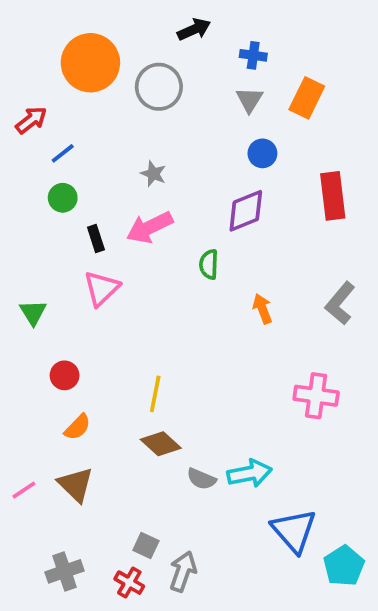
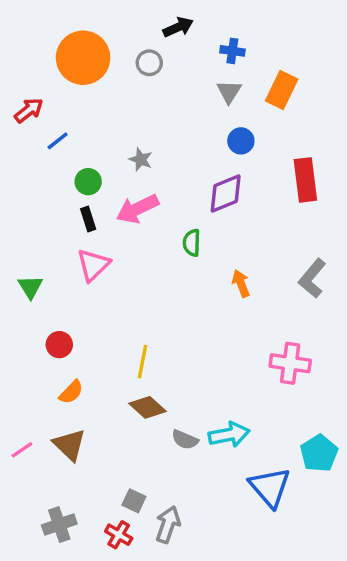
gray circle: (159, 87) -> (149, 63), moved, size x0.6
green circle: (63, 198) -> (88, 182), moved
cyan pentagon: (344, 566) -> (319, 453), moved

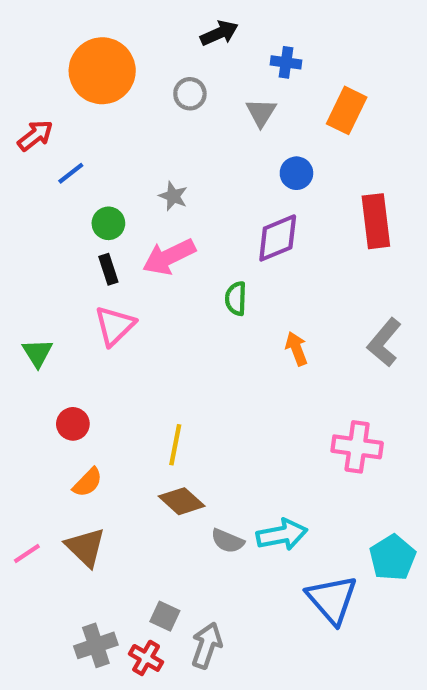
gray circle: (149, 63) -> (190, 94), moved
gray triangle: (229, 92) -> (261, 113), moved
gray cross: (59, 525) -> (96, 645), moved

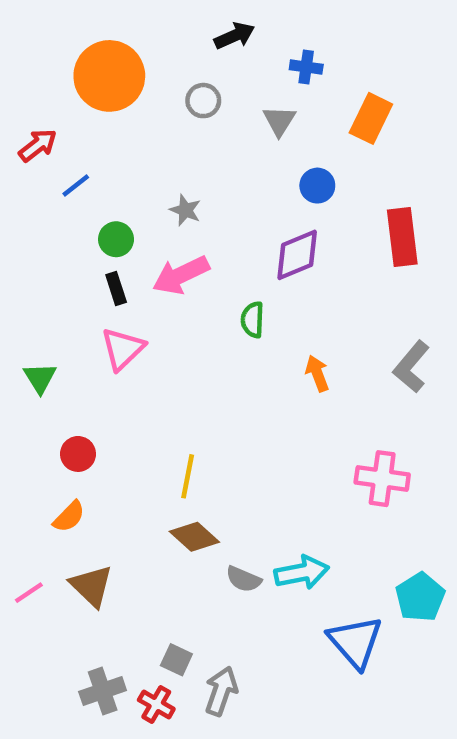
orange semicircle: (88, 482) -> (69, 517), moved

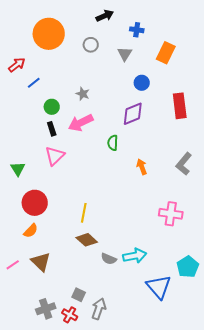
red circle: (78, 454) -> (35, 203), size x1.6

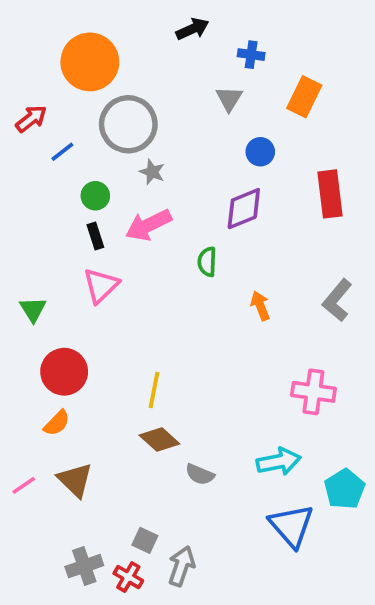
gray circle: (91, 45) -> (128, 124), moved, size x2.0
cyan arrow: (135, 256) -> (279, 462), moved

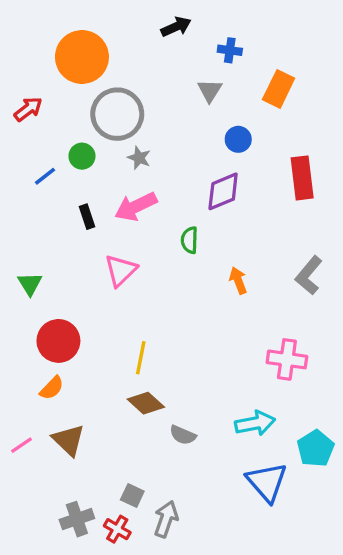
blue line: (62, 152) -> (45, 176), moved
green circle: (95, 196) -> (82, 156), moved
pink triangle: (101, 286) -> (121, 270), moved

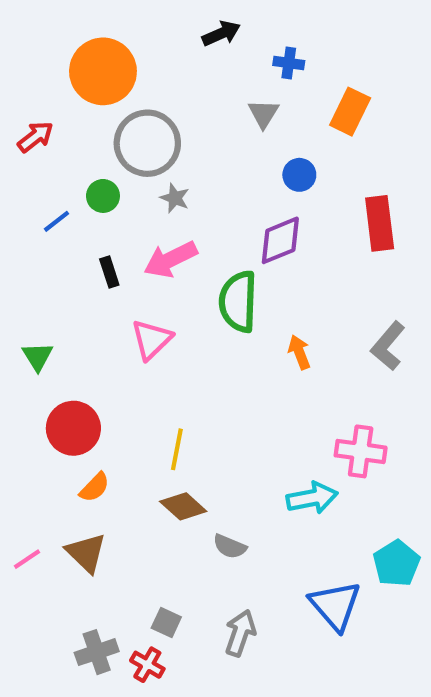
green semicircle: (189, 240) -> (238, 302), size x1.8
orange semicircle: (52, 388) -> (95, 487), moved
cyan arrow: (255, 423) -> (312, 498), moved
gray arrow: (166, 519) -> (240, 633), moved

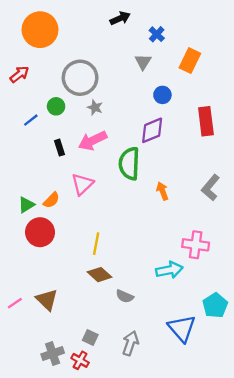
blue cross: (289, 63) -> (157, 34), turned 35
orange circle: (103, 71) -> (40, 30), moved
green triangle: (38, 356) -> (26, 205), moved, turned 30
orange semicircle: (95, 487) -> (51, 200), moved

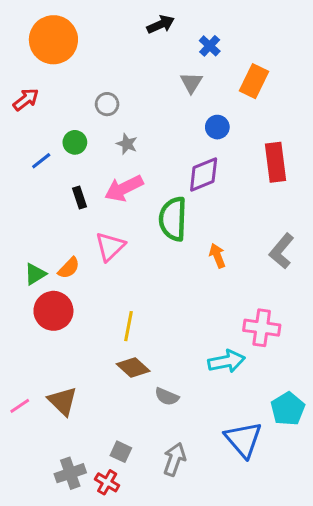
gray circle: (80, 78) -> (107, 104), size x0.5

